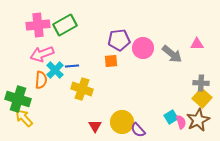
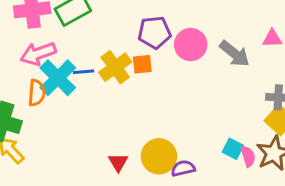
cyan cross: (55, 70) -> (58, 78), size x1.4
yellow cross: (82, 89) -> (115, 67), moved, turned 35
cyan square: (171, 117) -> (233, 149), turned -32
purple semicircle: (138, 130) -> (183, 168), turned 119

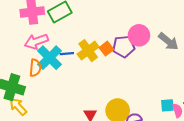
purple pentagon: (154, 32) -> (124, 47), moved
orange square: (142, 64) -> (106, 49), turned -32
cyan square: (233, 149) -> (167, 105), turned -32

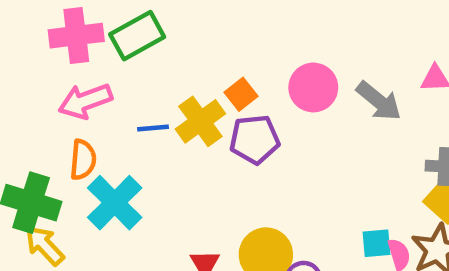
purple pentagon: (124, 47) -> (255, 139), moved
orange square: (106, 49) -> (241, 94), moved
cyan cross: (50, 58) -> (115, 203), moved

